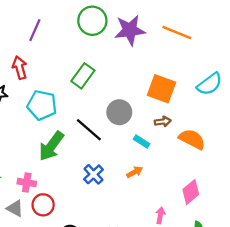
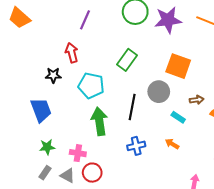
orange square: (162, 89) -> (178, 66), moved
black line: (89, 130) -> (132, 107), turned 60
green arrow: (51, 146) -> (99, 121), turned 136
orange arrow: (135, 172) -> (172, 144), turned -120
blue cross: (94, 174) -> (136, 146), turned 30

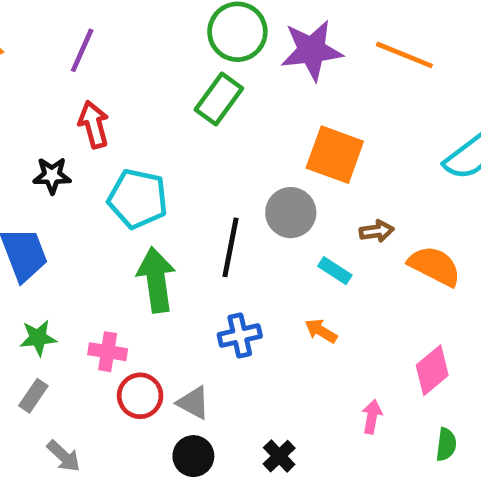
purple line: (85, 20) -> (82, 50), moved
green rectangle: (127, 60) -> (219, 99), moved
gray triangle: (68, 176) -> (193, 403), moved

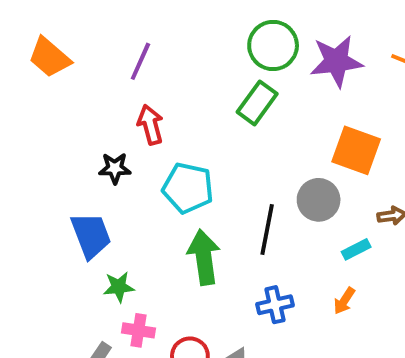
cyan rectangle: (335, 271) -> (356, 249), turned -60
orange arrow: (321, 331) -> (344, 301), turned -88
green star: (38, 338) -> (119, 287), moved
pink cross: (108, 352) -> (138, 330), moved

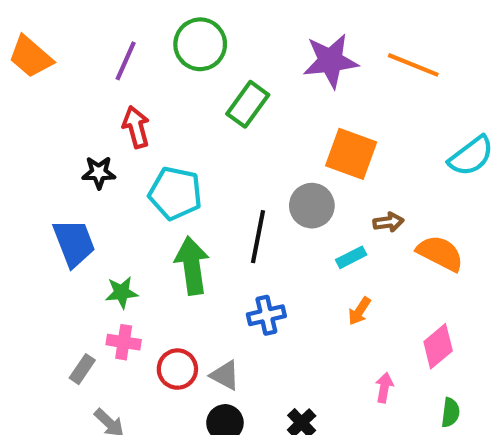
green circle: (273, 46) -> (200, 44), moved
green star: (119, 287) -> (122, 293), moved
orange arrow: (344, 301) -> (359, 311), moved

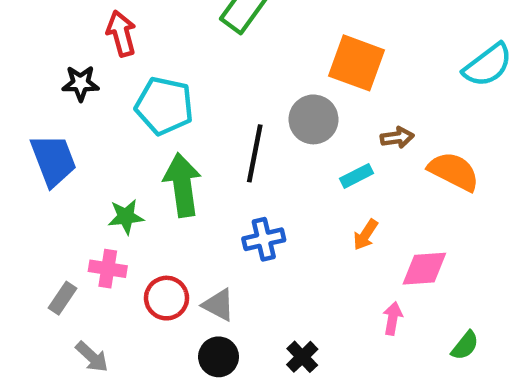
green star: (122, 293) -> (126, 217), moved
pink diamond: (438, 346) -> (424, 269), moved, turned 36
green semicircle: (450, 412) -> (465, 346), turned 32

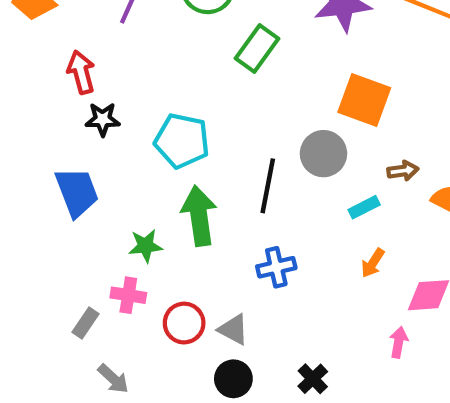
red arrow: (121, 33) -> (81, 72), moved

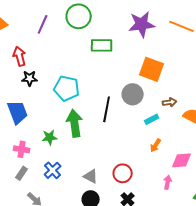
green rectangle: (257, 49) -> (102, 45), turned 55
blue cross: (276, 267) -> (53, 170), moved, turned -30
pink cross: (128, 295) -> (22, 149), moved
red circle: (184, 323) -> (123, 173), moved

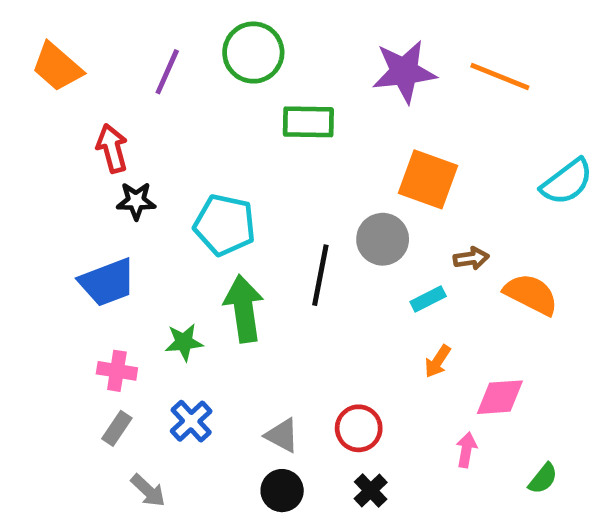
blue trapezoid: (18, 112) -> (107, 282), turned 90

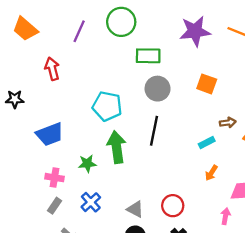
orange square: (428, 179) -> (207, 84), size x0.7
black star: (136, 201) -> (15, 99), moved
gray circle: (383, 239) -> (158, 89), moved

